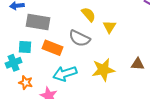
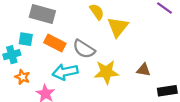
yellow triangle: (109, 27) -> (118, 27), size x1.5
gray semicircle: (79, 38) -> (84, 49), moved

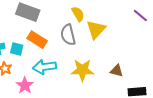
cyan square: (26, 39) -> (17, 49), moved
gray semicircle: (84, 49) -> (68, 35), moved, turned 40

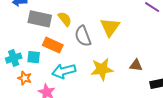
yellow semicircle: (78, 14) -> (65, 19), moved

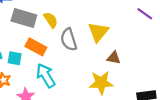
brown triangle: (136, 65) -> (114, 58), moved
yellow star: (102, 69) -> (101, 83), moved
cyan arrow: (64, 71) -> (46, 76), turned 70

